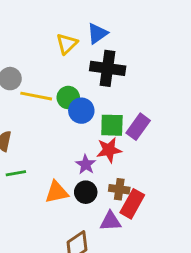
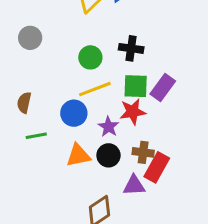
black cross: (108, 68) -> (131, 48), moved, size x0.7
yellow line: (36, 96) -> (95, 89), moved, turned -32
blue circle: (81, 111) -> (74, 113), moved

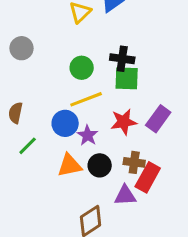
green square: (136, 86) -> (127, 78), moved
purple rectangle: (163, 88) -> (158, 119), moved
purple star: (108, 127) -> (88, 135), moved
green line: (36, 136) -> (28, 146), turned -35

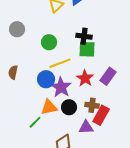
green circle: (82, 68) -> (49, 42), moved
red star: (124, 122) -> (85, 78), turned -30
purple star: (88, 135) -> (61, 87), size x1.5
green line: (28, 146) -> (35, 122), moved

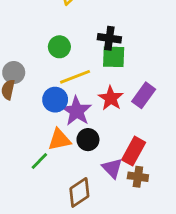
gray circle: (17, 29) -> (14, 73), moved
brown cross: (92, 105) -> (138, 177), moved
purple triangle: (86, 127) -> (112, 168), turned 49

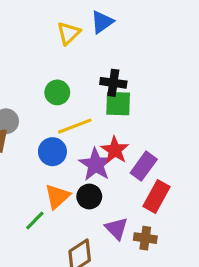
purple rectangle: (144, 95) -> (144, 166), moved
purple star: (77, 111) -> (96, 164), moved
orange triangle: (59, 140) -> (57, 196), turned -30
red rectangle: (134, 151) -> (157, 196), moved

